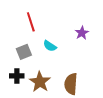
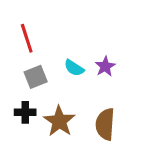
red line: (31, 22) -> (27, 38), moved
purple star: (82, 33) -> (105, 66), moved

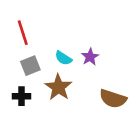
brown star: (59, 121) -> (58, 87), moved
brown semicircle: (105, 124) -> (113, 99), moved, turned -76

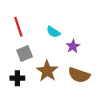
cyan semicircle: (63, 58) -> (53, 32), moved
brown semicircle: (113, 99) -> (79, 75), moved

